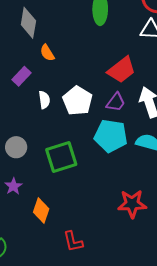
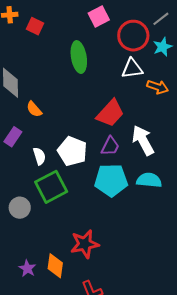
green square: (61, 157) -> (51, 187), moved
purple star: (13, 186) -> (27, 268), moved
red star: (132, 204) -> (85, 244), moved

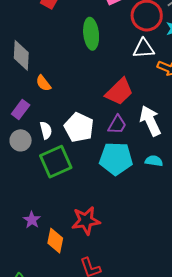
cyan semicircle: (149, 180) -> (154, 161), size x0.7
gray circle: (20, 208) -> (21, 140), moved
purple star: (27, 268) -> (32, 220), moved

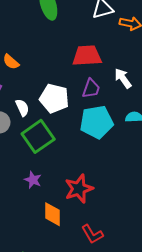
red trapezoid: (119, 92) -> (87, 56), turned -128
white arrow: (150, 121) -> (123, 78), size x0.7
purple star: (32, 220) -> (33, 180), moved

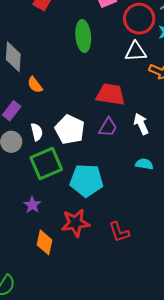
cyan pentagon: (97, 122) -> (86, 180), moved
red L-shape: (92, 234) -> (119, 232), moved

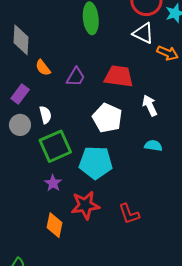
white triangle: (136, 52) -> (143, 33), turned 30
purple trapezoid: (108, 127) -> (76, 77), moved
white pentagon: (70, 130) -> (107, 118), moved
purple star: (32, 205) -> (53, 183), moved

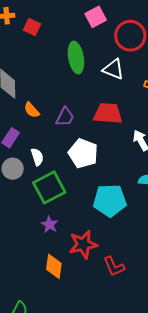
white triangle: (143, 33) -> (113, 69), moved
white pentagon: (107, 118) -> (83, 153), moved
cyan pentagon: (96, 163) -> (110, 200), moved
red L-shape: (129, 214) -> (114, 266), moved

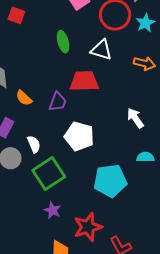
green ellipse: (76, 58) -> (63, 42), size x0.7
red trapezoid: (108, 113) -> (84, 81), moved

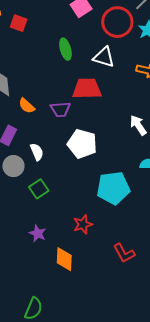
purple trapezoid: (58, 102) -> (60, 109), turned 65
green square: (49, 174) -> (39, 189), moved, size x0.6
purple star: (52, 210) -> (38, 233), moved
red star: (88, 227) -> (83, 224), moved, size x0.7

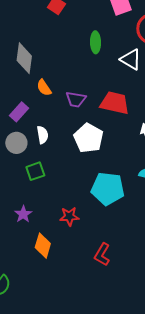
red trapezoid: (87, 89) -> (115, 103), moved
red L-shape: (124, 253) -> (102, 254), turned 45

